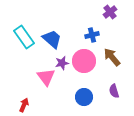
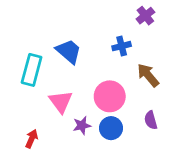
cyan rectangle: (24, 37) -> (32, 70), moved, turned 50
pink circle: (84, 61) -> (110, 96), moved
purple star: (62, 63) -> (82, 125), moved

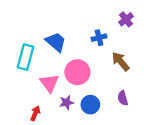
purple cross: (145, 16) -> (126, 19), moved
pink circle: (110, 96) -> (77, 72), moved
red arrow: (32, 139) -> (35, 113), moved

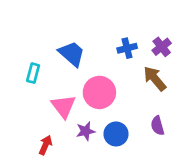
purple cross: (126, 19) -> (162, 47), moved
cyan rectangle: (26, 57) -> (33, 73), size x0.6

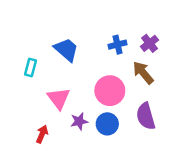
pink circle: (99, 92) -> (110, 91), moved
purple semicircle: (158, 126) -> (146, 116), size x1.5

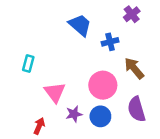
purple cross: (150, 43) -> (132, 14), moved
blue trapezoid: (66, 50) -> (80, 25), moved

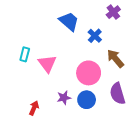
blue cross: (110, 42) -> (95, 36), turned -32
pink triangle: (55, 92) -> (47, 64), moved

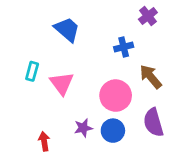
blue trapezoid: (69, 21) -> (67, 29), moved
blue cross: (95, 36) -> (124, 47), turned 32
red arrow: (34, 108) -> (44, 141), turned -32

